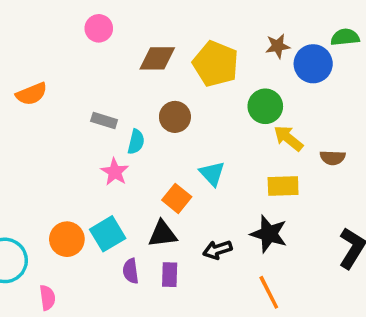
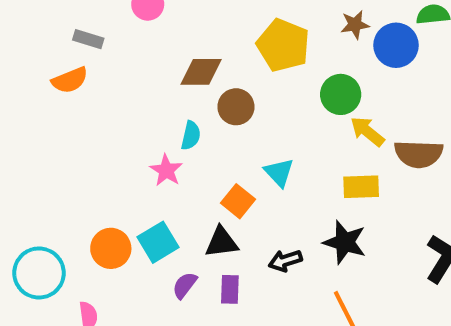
brown diamond: (157, 58) -> (201, 72), moved
gray rectangle: (104, 120) -> (88, 39), moved
brown semicircle: (333, 158) -> (419, 154), size x1.6
purple semicircle: (131, 271) -> (185, 285), turned 45

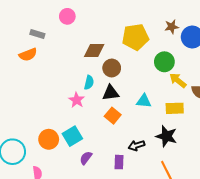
yellow pentagon: (283, 45) -> (135, 37), turned -30
cyan triangle: (279, 172) -> (144, 101), moved, turned -42
black triangle: (222, 242) -> (111, 93), moved
purple rectangle: (230, 289) -> (119, 162), moved

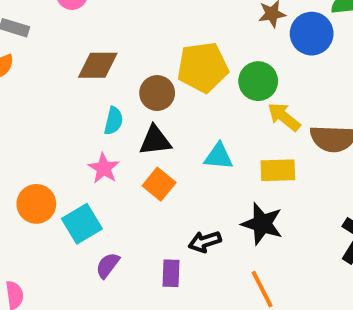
yellow pentagon: (135, 37) -> (203, 67), moved
brown diamond: (94, 50) -> (98, 65), moved
pink star: (77, 100) -> (104, 168), moved
orange circle: (49, 139) -> (36, 204), moved

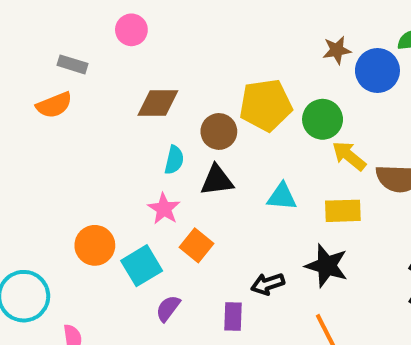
orange square: (159, 184) -> (196, 245), moved

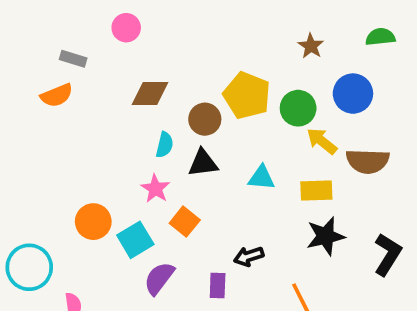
brown star: (337, 50) -> (311, 46), turned -30
blue circle: (377, 71) -> (353, 94), moved
yellow pentagon: (266, 105) -> (247, 95), turned 30
black star: (327, 266) -> (326, 236), moved, turned -30
purple semicircle: (168, 308) -> (159, 278), size x1.4

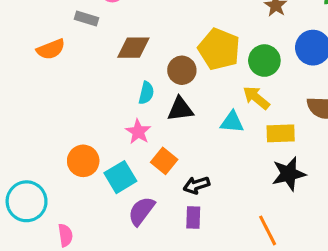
gray rectangle: (73, 59) -> (86, 18), moved
yellow arrow: (322, 141) -> (256, 98), moved
black arrow: (249, 256) -> (196, 185), moved

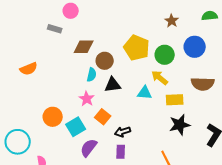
orange semicircle: (51, 49) -> (29, 69), moved
brown circle: (182, 70) -> (105, 61), moved

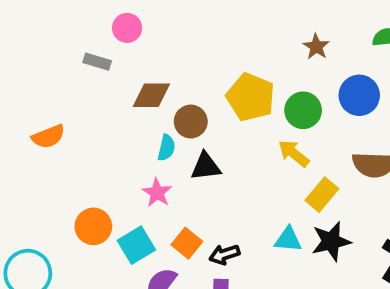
cyan triangle: (145, 93) -> (288, 239), moved
yellow rectangle: (175, 100) -> (322, 195), turned -48
orange square: (103, 117) -> (187, 243), moved

